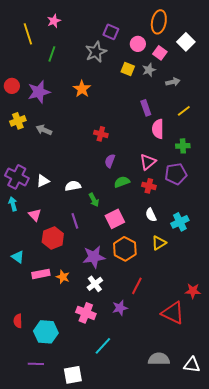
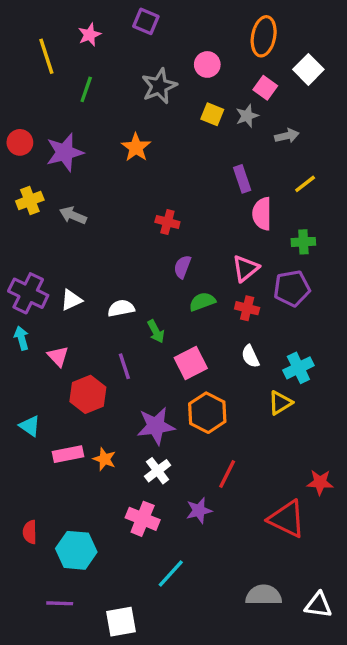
purple square: (111, 32) -> (146, 21), moved
pink circle: (138, 44) -> (207, 64), moved
yellow triangle: (159, 243) -> (280, 403), moved

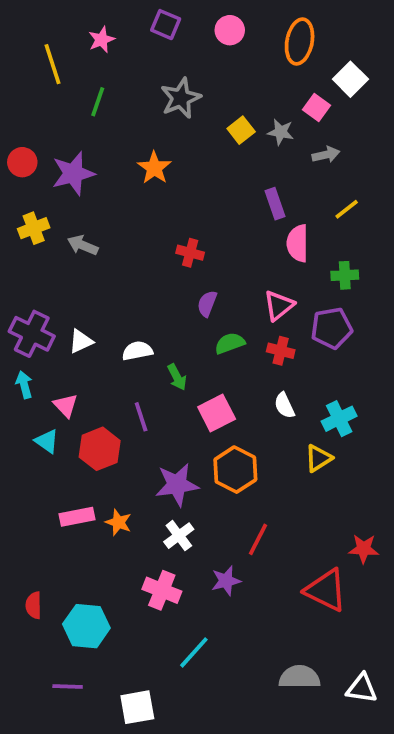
pink circle: (207, 64) -> (230, 30), moved
pink square: (265, 88) -> (316, 107), moved
yellow square: (212, 114) -> (241, 130), turned 30
gray star: (247, 116) -> (281, 132), turned 30
cyan triangle: (30, 426) -> (47, 441), moved

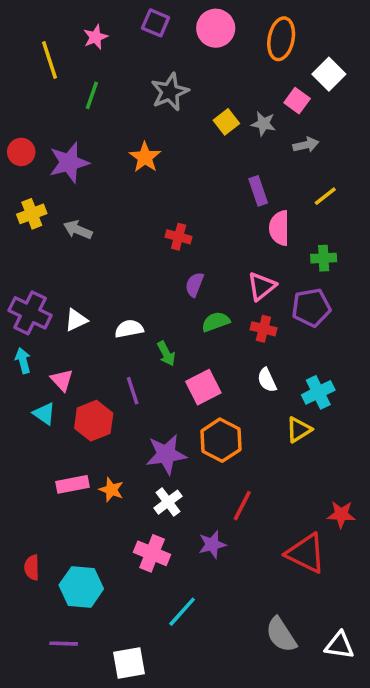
pink circle: (230, 30) -> (216, 28), size x1.4
gray semicircle: (300, 677) -> (281, 635), turned -123

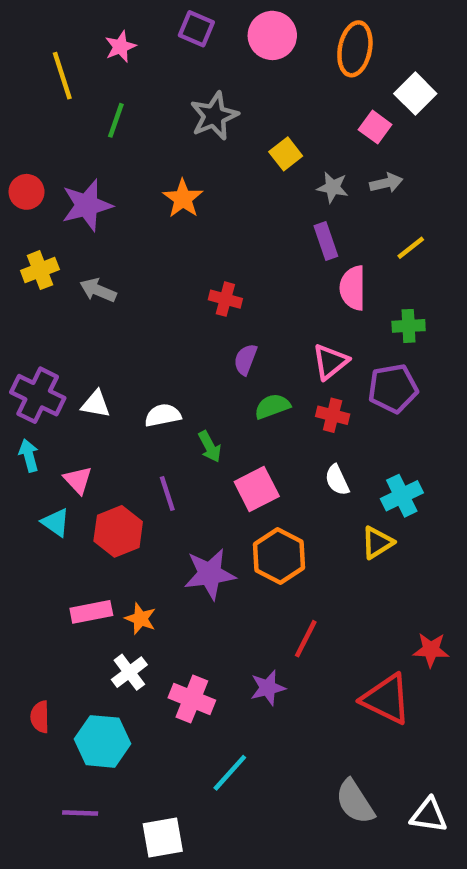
gray star: (263, 124) -> (333, 187), moved
white triangle: (76, 320) -> (96, 404), turned 35
white cross: (168, 502) -> (129, 672), moved

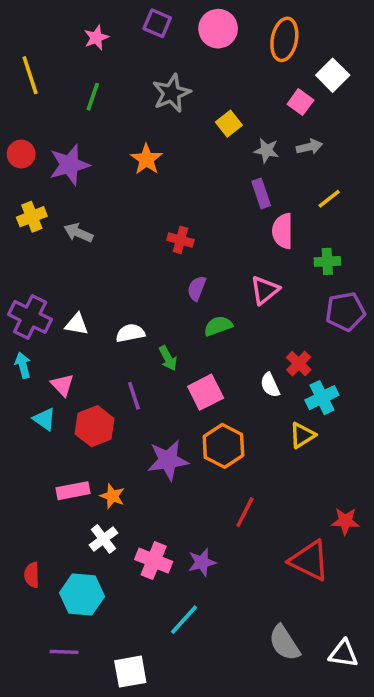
yellow line: (62, 76) -> (30, 75), moved
purple pentagon: (393, 388) -> (345, 312), moved
red cross: (333, 415) -> (299, 364), moved, turned 30
purple star: (268, 688) -> (202, 562), moved

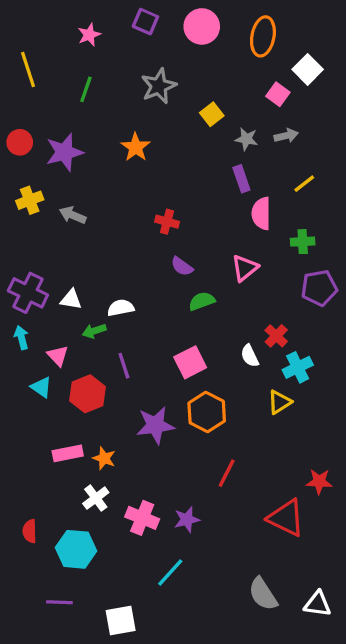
purple semicircle: (197, 288) -> (182, 266), turned -75
green arrow: (168, 358) -> (94, 331), moved, turned 100

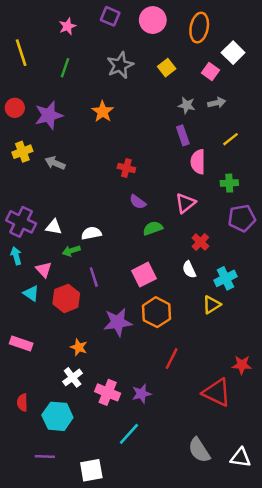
yellow square: (212, 114) -> (167, 68), moved
red cross: (276, 336) -> (200, 242), moved
pink rectangle: (68, 453) -> (21, 344), moved, turned 30

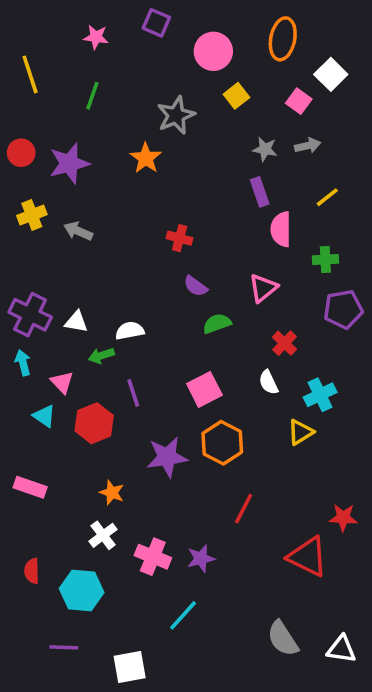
pink circle: (153, 20) -> (213, 51), moved
pink star: (67, 26) -> (96, 37), turned 30
gray star: (120, 65) -> (176, 115), moved

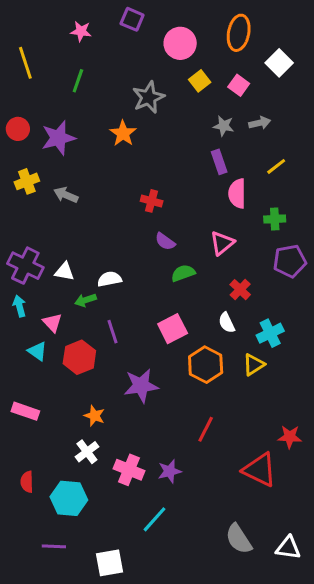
pink square: (299, 101) -> (239, 85), moved
orange hexagon: (222, 443) -> (206, 365), moved

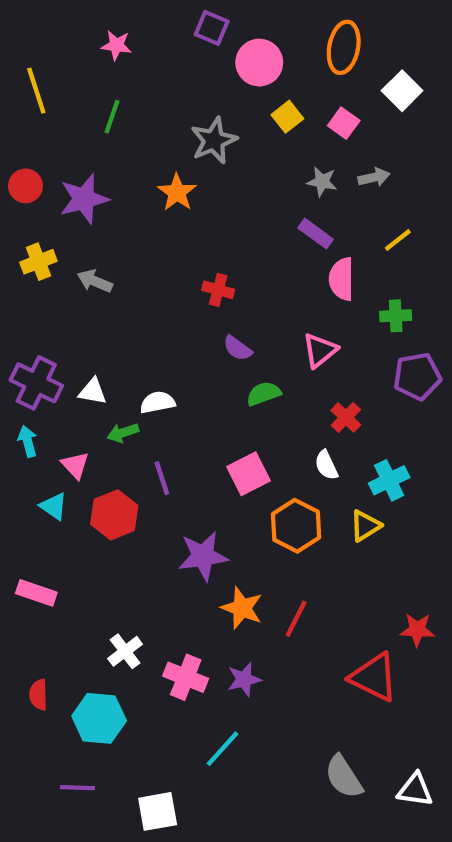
purple square: (132, 19) -> (212, 28), moved
purple rectangle: (219, 162) -> (316, 234), turned -35
orange star: (94, 416) -> (242, 608), moved, size x1.4

